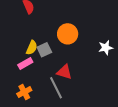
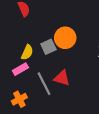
gray square: (44, 50) -> (48, 47), moved
gray line: (56, 88) -> (44, 84), moved

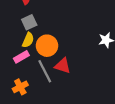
orange circle: (65, 38) -> (47, 46), moved
gray square: (48, 47) -> (29, 22), moved

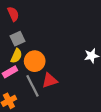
red triangle: (63, 66) -> (50, 80), turned -35

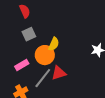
yellow semicircle: (16, 56) -> (54, 44), moved
gray line: (33, 86) -> (43, 78), turned 65

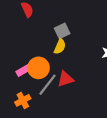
gray square: (29, 34) -> (62, 31), moved
orange circle: (45, 55) -> (39, 68), moved

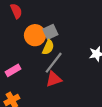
orange circle: (39, 68) -> (35, 35), moved
gray line: (47, 85) -> (54, 63), moved

